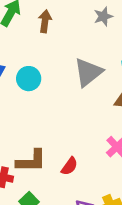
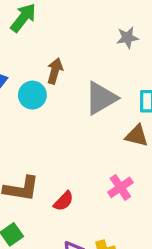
brown arrow: (45, 21) -> (55, 71), moved

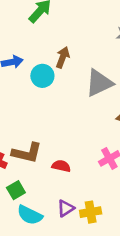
red semicircle: (64, 201) -> (61, 166), turned -126

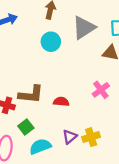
cyan circle: (42, 76) -> (51, 42), moved
cyan semicircle: (30, 215) -> (40, 146), turned 140

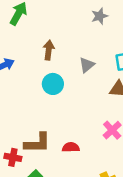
gray triangle: (84, 28) -> (87, 65), size x0.6

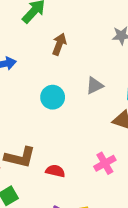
brown arrow: (49, 50) -> (59, 44), moved

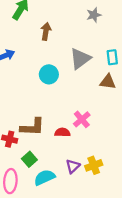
gray triangle: (95, 86) -> (80, 59), size x1.5
pink cross: (105, 163) -> (82, 119), moved

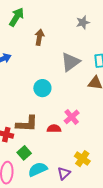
cyan circle: (49, 74) -> (42, 88), moved
yellow cross: (94, 165) -> (82, 159), turned -35
purple triangle: (73, 166) -> (64, 173), moved

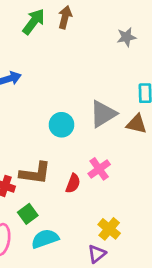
brown arrow: (39, 37) -> (65, 17), moved
gray triangle: (70, 62) -> (103, 114), moved
red semicircle: (54, 129) -> (73, 183), turned 104
purple triangle: (64, 173) -> (97, 254), moved

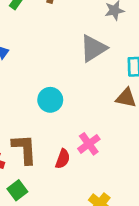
gray triangle: (103, 114) -> (93, 48), moved
brown L-shape: (35, 173) -> (24, 149), turned -100

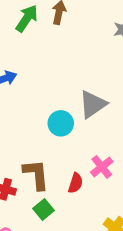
gray triangle: (93, 48) -> (93, 104), moved
green square: (17, 190) -> (44, 209), moved

